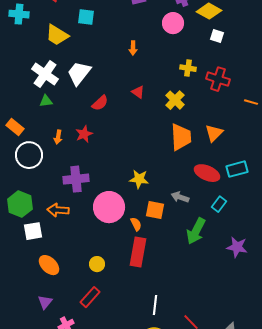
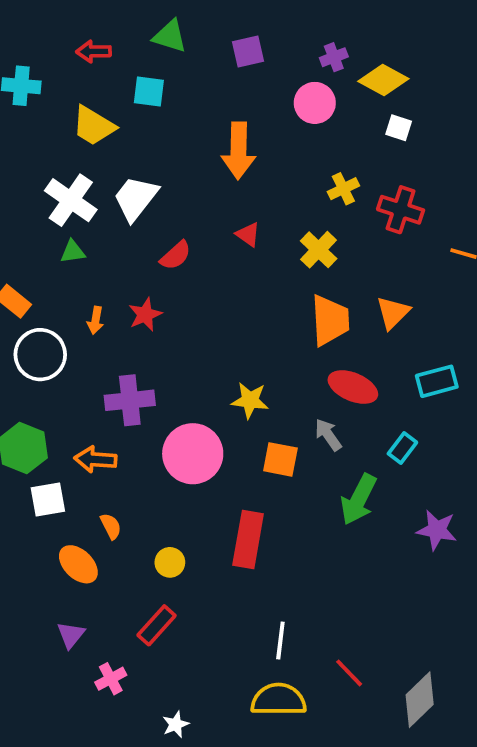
orange arrow: (133, 48) -> (238, 151), size x2.0
yellow cross: (188, 68) -> (343, 189), turned -35
red ellipse: (207, 173) -> (353, 387), moved
gray arrow: (180, 197) -> (328, 435), turned 36
orange semicircle: (136, 224) -> (111, 526), moved

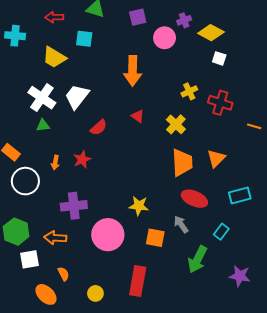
pink circle: (315, 103) -> (165, 38), moved

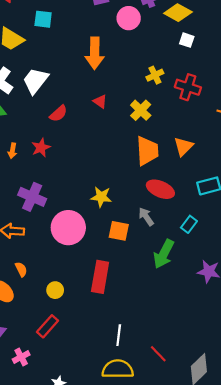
purple cross: (74, 206) -> (32, 197), turned 30

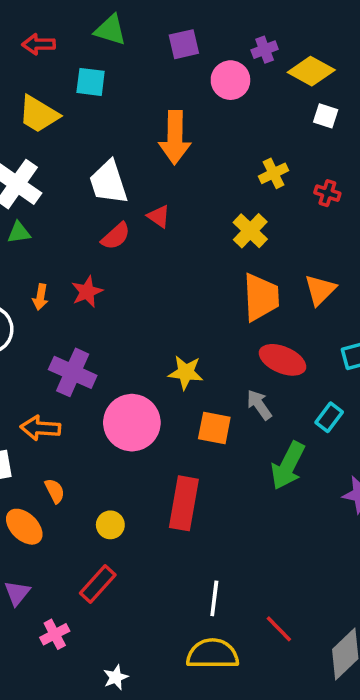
white trapezoid: (35, 81) -> (109, 182), moved, turned -56
red cross: (188, 87) -> (327, 193), size x0.6
red triangle: (100, 101) -> (159, 216), moved

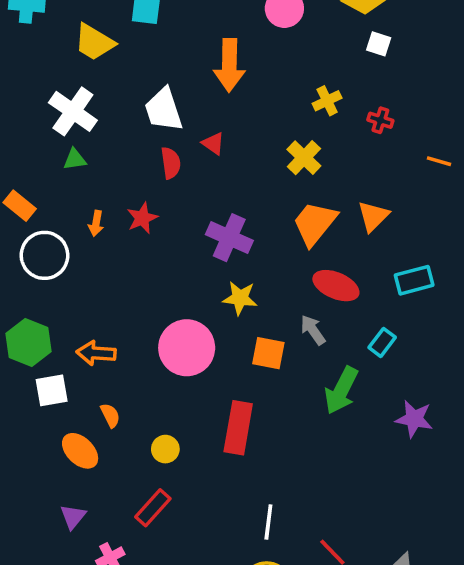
red semicircle: (116, 236) -> (171, 163), turned -56
orange trapezoid: (261, 297) -> (315, 223), turned -138
purple cross: (73, 372) -> (229, 238), moved

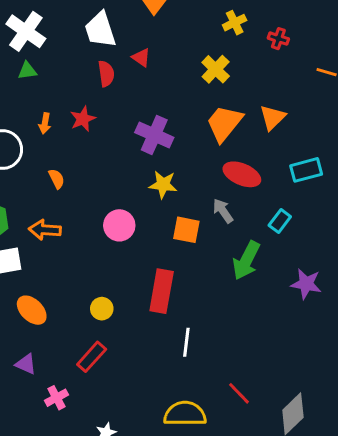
pink circle: (187, 348) -> (119, 225), size x0.7
orange semicircle: (110, 415) -> (57, 179), moved
purple triangle: (73, 517) -> (26, 364), turned -45
white line: (268, 522) -> (186, 342), moved

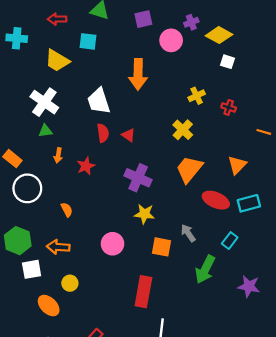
red triangle: (141, 58) -> (128, 135), moved
orange triangle: (273, 117) -> (237, 165), moved
orange arrow: (45, 123) -> (58, 155), moved
red ellipse: (242, 174) -> (216, 200), moved
yellow circle: (102, 309) -> (70, 283), moved

